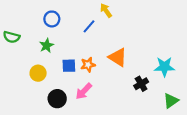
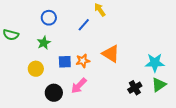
black cross: (141, 84) -> (135, 88), moved
green triangle: (171, 101) -> (159, 85), moved

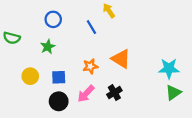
blue line: (84, 25) -> (91, 27), turned -72
blue square: (65, 62) -> (59, 77), moved
yellow circle: (36, 69) -> (30, 76), moved
black cross: (135, 88) -> (114, 93), moved

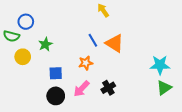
blue circle: (53, 19) -> (26, 22), moved
blue line: (91, 27) -> (93, 40), moved
orange triangle: (121, 59) -> (115, 43), moved
yellow circle: (30, 76) -> (23, 57), moved

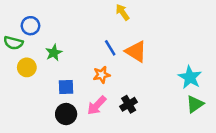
cyan star: (160, 65) -> (190, 77), turned 30

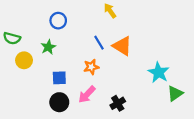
blue circle: (30, 26) -> (58, 21), moved
cyan star: (190, 77) -> (159, 72), moved
black cross: (129, 104) -> (118, 103), moved

